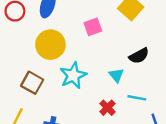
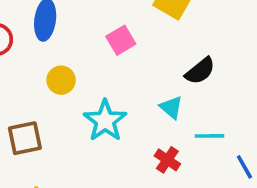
yellow circle: (50, 45) -> (61, 80), size x0.6
brown square: (32, 83) -> (25, 138), moved, turned -30

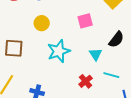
pink square: (121, 40) -> (85, 21), moved
black semicircle: (200, 71) -> (116, 39), turned -30

